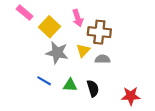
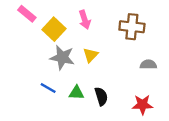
brown cross: (99, 32) -> (132, 27), moved
gray semicircle: (103, 59) -> (148, 64), moved

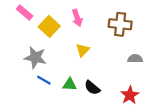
gray star: (62, 57) -> (35, 58), moved
black semicircle: (101, 96) -> (92, 88), turned 147
red star: (143, 105) -> (130, 95), turned -30

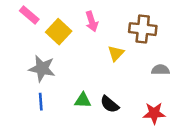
yellow triangle: (83, 50) -> (116, 53), moved
blue line: (44, 80) -> (41, 102), moved, turned 56
red star: (130, 95) -> (154, 113), turned 30

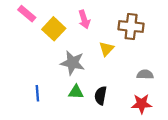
gray star: (42, 69) -> (72, 63), moved
gray semicircle: (161, 70) -> (145, 74), moved
black semicircle: (110, 104) -> (101, 96), turned 60

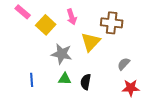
yellow triangle: (106, 49) -> (91, 42), size x1.5
gray semicircle: (145, 74) -> (124, 64), turned -48
red star: (142, 104) -> (131, 88), moved

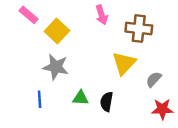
pink arrow: (72, 17) -> (102, 15), moved
yellow triangle: (91, 42) -> (124, 63), moved
gray star: (62, 54) -> (56, 67), moved

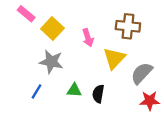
pink arrow: (102, 15) -> (88, 38), moved
gray semicircle: (154, 79) -> (142, 73), size x1.5
blue line: (40, 99) -> (36, 91), turned 35

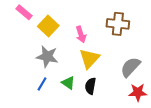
yellow triangle: (114, 58) -> (89, 59), moved
green triangle: (74, 90) -> (68, 83), turned 32
blue line: (36, 91) -> (42, 84), moved

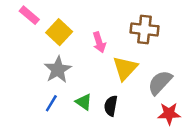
gray star: (47, 57) -> (58, 70), turned 30
yellow triangle: (89, 59) -> (125, 68), moved

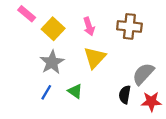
pink arrow: (99, 42) -> (89, 26), moved
yellow triangle: (125, 68) -> (95, 58), moved
black semicircle: (111, 106) -> (125, 95), moved

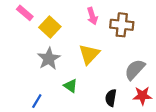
pink arrow: (89, 26) -> (92, 16), moved
blue line: (46, 92) -> (37, 101), moved
black semicircle: (125, 95) -> (111, 98), moved

